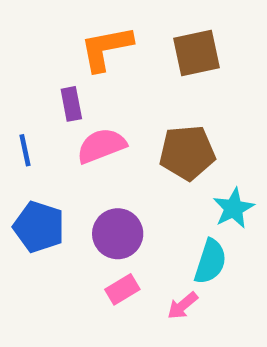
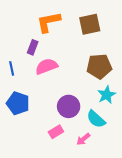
purple rectangle: (71, 104) -> (33, 47), turned 32
brown pentagon: (187, 153) -> (99, 66), moved
purple circle: (118, 234) -> (69, 106), moved
cyan semicircle: (210, 262) -> (96, 119), turned 114

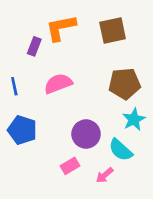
purple rectangle: (33, 47) -> (34, 46), moved

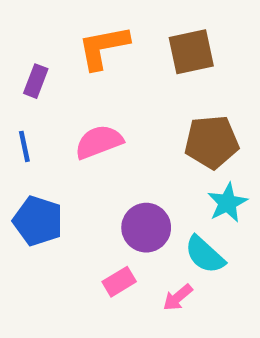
purple rectangle: (34, 46) -> (36, 81), moved

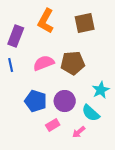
orange L-shape: (103, 47) -> (46, 21), turned -50
purple rectangle: (36, 81) -> (16, 36), size x1.5
brown pentagon: (212, 142) -> (73, 63), moved
blue pentagon: (38, 221) -> (36, 101), moved

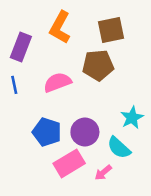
brown pentagon: (73, 63) -> (98, 65), moved
pink rectangle: (53, 125) -> (69, 163), size x1.6

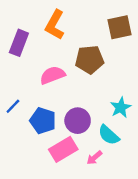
brown square: (111, 30) -> (119, 27), moved
blue line: (14, 85) -> (13, 106), moved, turned 56

